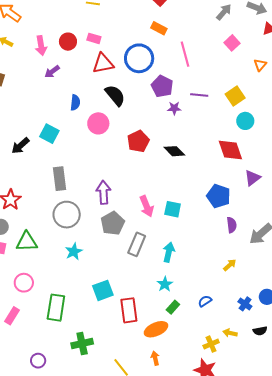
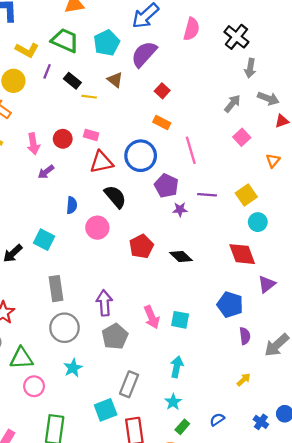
gray rectangle: (137, 244) -> (129, 384), moved
pink circle: (24, 283) -> (34, 386), moved

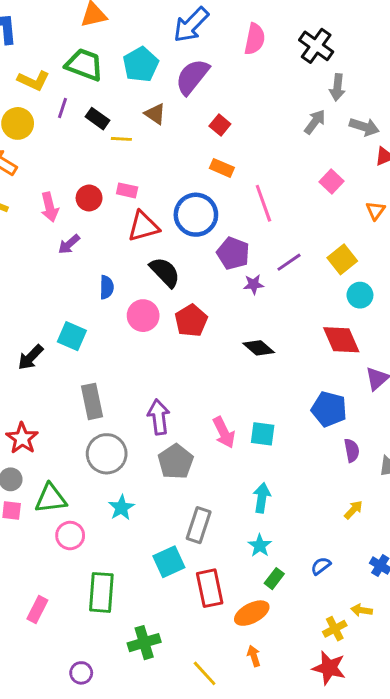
gray arrow: (232, 104) -> (315, 122), moved
purple line: (207, 195) -> (289, 262), turned -36
red pentagon: (141, 246) -> (191, 321), moved

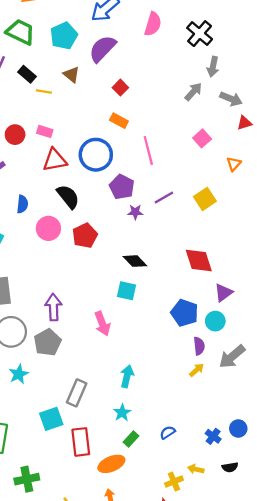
cyan circle: (360, 295) -> (215, 321), moved
cyan square: (263, 434) -> (127, 291), moved
gray pentagon: (176, 462) -> (47, 342), moved
yellow arrow: (353, 510) -> (197, 370), moved

